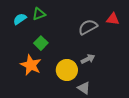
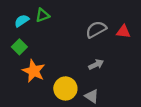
red triangle: (113, 19) -> (123, 32), moved
green square: (41, 43) -> (19, 47), moved
yellow circle: (67, 70) -> (65, 88), moved

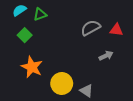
cyan semicircle: (22, 21) -> (19, 10), moved
green square: (19, 47) -> (25, 35), moved
gray arrow: (96, 64) -> (106, 56), moved

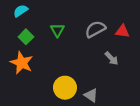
green triangle: (40, 14) -> (57, 30), moved, turned -40
gray arrow: (106, 56) -> (112, 58), turned 72
orange star: (32, 67) -> (22, 63), moved

